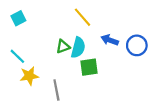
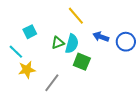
cyan square: (18, 18) -> (30, 32), moved
green square: (89, 67) -> (82, 62), turned 30
gray line: (56, 90) -> (52, 83), turned 48

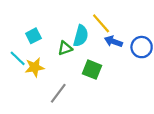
yellow line: (76, 16) -> (101, 23), moved
cyan semicircle: (72, 44) -> (81, 36), moved
yellow star: (27, 70) -> (35, 67), moved

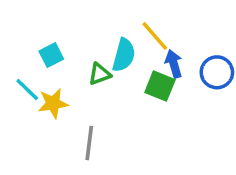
blue arrow: (113, 41) -> (174, 64), turned 54
green square: (92, 70) -> (160, 86), moved
gray line: (58, 93) -> (89, 143), turned -30

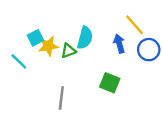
yellow line: (155, 36) -> (135, 25), moved
green square: (160, 86) -> (110, 83), moved
yellow star: (53, 103) -> (48, 46), moved

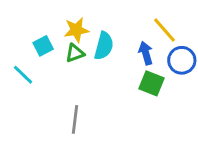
yellow star: (48, 46) -> (76, 30), moved
green triangle: (68, 51) -> (75, 53), moved
green square: (110, 83) -> (151, 83), moved

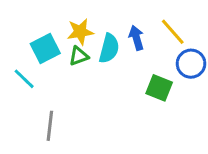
cyan square: (43, 46) -> (45, 48), size x1.4
blue arrow: (146, 53) -> (136, 38), moved
gray line: (75, 119) -> (50, 126), moved

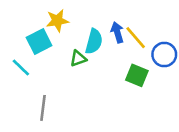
yellow star: (80, 32) -> (57, 21), moved
yellow line: (173, 32) -> (136, 38), moved
green triangle: (79, 56) -> (78, 58), moved

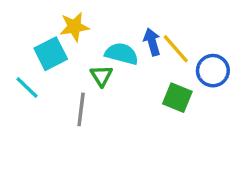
cyan semicircle: (94, 41) -> (122, 54), turned -90
green triangle: (78, 58) -> (101, 76), turned -42
gray line: (43, 108) -> (81, 109), moved

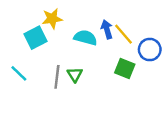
green triangle: (101, 76) -> (75, 74), moved
cyan line: (27, 88) -> (19, 73), moved

